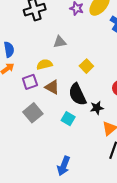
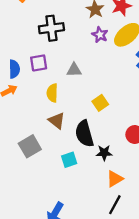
yellow semicircle: (44, 64) -> (52, 93), turned -84
purple square: (30, 82) -> (39, 63), moved
cyan square: (68, 119) -> (69, 160), turned 32

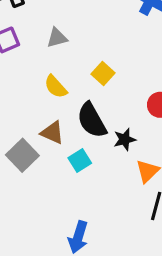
yellow semicircle: (52, 93) -> (56, 87), moved, turned -30
brown triangle: (57, 121) -> (52, 133), moved

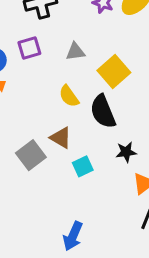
yellow square: (103, 74) -> (114, 71), moved, size x1.5
black semicircle: (92, 120) -> (103, 112), moved

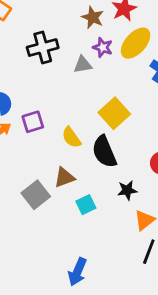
purple square: (29, 48) -> (33, 122), moved
gray triangle: (75, 52) -> (83, 65), moved
brown triangle: (61, 138) -> (64, 178), turned -50

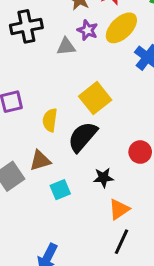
yellow semicircle: (71, 137) -> (50, 120), turned 40
black semicircle: (104, 152) -> (83, 137), turned 60

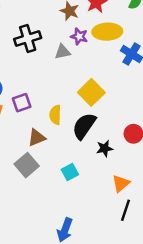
yellow ellipse: (121, 28) -> (107, 32), turned 48
brown triangle: (40, 161) -> (37, 138), moved
black star: (103, 178) -> (105, 148), moved

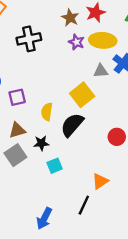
gray triangle: (63, 52) -> (101, 71), moved
brown triangle: (37, 138) -> (17, 130), moved
black star: (105, 148) -> (41, 143), moved
black line: (125, 210) -> (84, 205), moved

